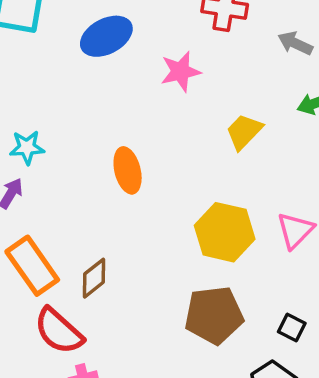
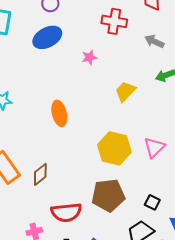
pink star: (180, 72) -> (89, 57), size x0.7
red semicircle: (59, 331) -> (66, 212), moved, turned -48

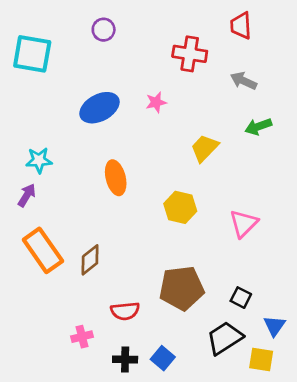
blue ellipse: (47, 37) -> (99, 108), moved
yellow hexagon: (114, 148) -> (180, 207), moved, size x0.7
red semicircle: (66, 212) -> (125, 311), size x0.7

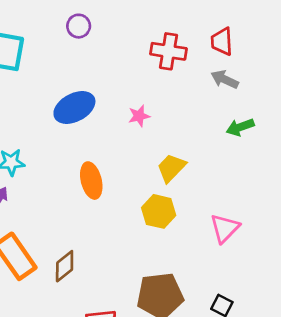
red trapezoid: (241, 26) -> (222, 41), moved
pink star: (156, 102) -> (139, 116), moved
yellow trapezoid: (205, 148) -> (171, 168), moved

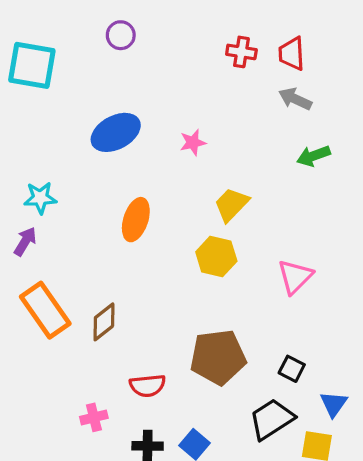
red cross: (169, 51) -> (241, 52), moved, size x0.7
orange ellipse: (91, 181) -> (136, 220), turned 32

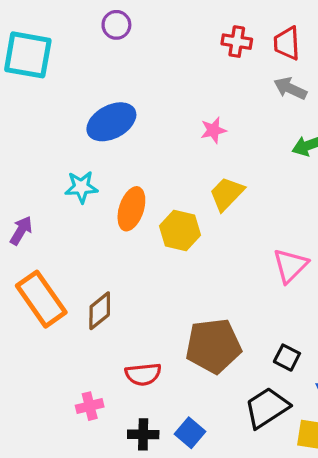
pink star: (193, 142) -> (213, 130), moved
cyan star: (40, 198) -> (81, 187), moved
yellow hexagon: (216, 256) -> (180, 231), moved

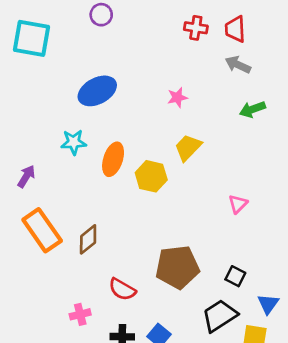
pink triangle: (290, 266) -> (238, 204), size x0.7
red semicircle: (143, 374) -> (122, 289), turned 36

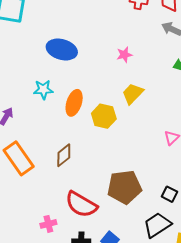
blue ellipse: (97, 91) -> (62, 49), turned 44
brown diamond: (88, 239) -> (64, 155), moved
red semicircle: (122, 289) -> (81, 204), size x1.5

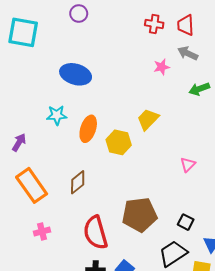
pink star: (124, 55) -> (162, 67), moved
red semicircle: (81, 204) -> (95, 233), turned 44
pink cross: (48, 224) -> (42, 232), moved

